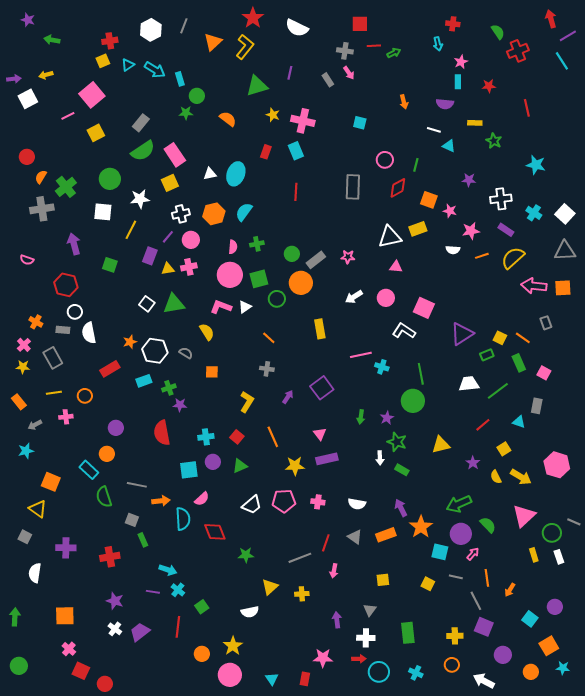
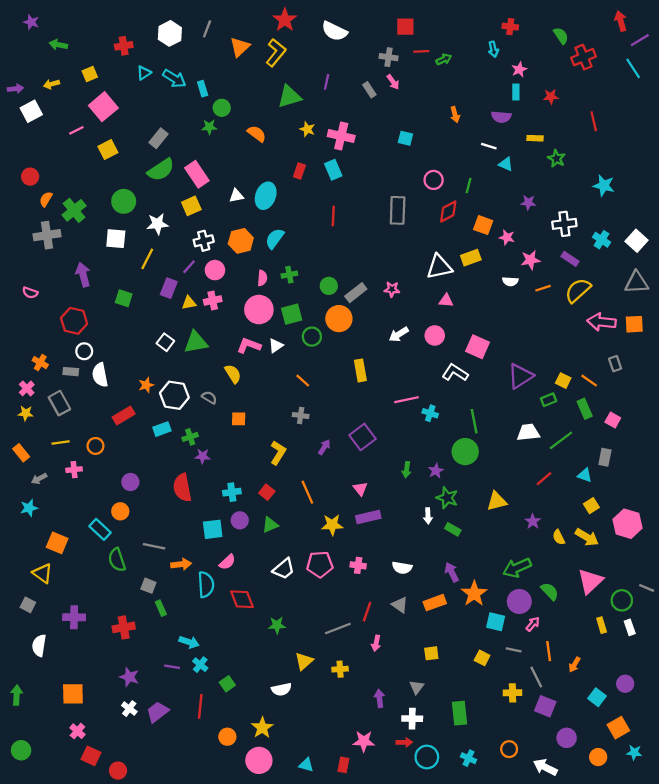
yellow square: (103, 61) -> (90, 74), moved
yellow square: (504, 449) -> (591, 506), moved
yellow cross: (455, 636) -> (512, 693), moved
cyan triangle: (272, 679) -> (306, 765), turned -40

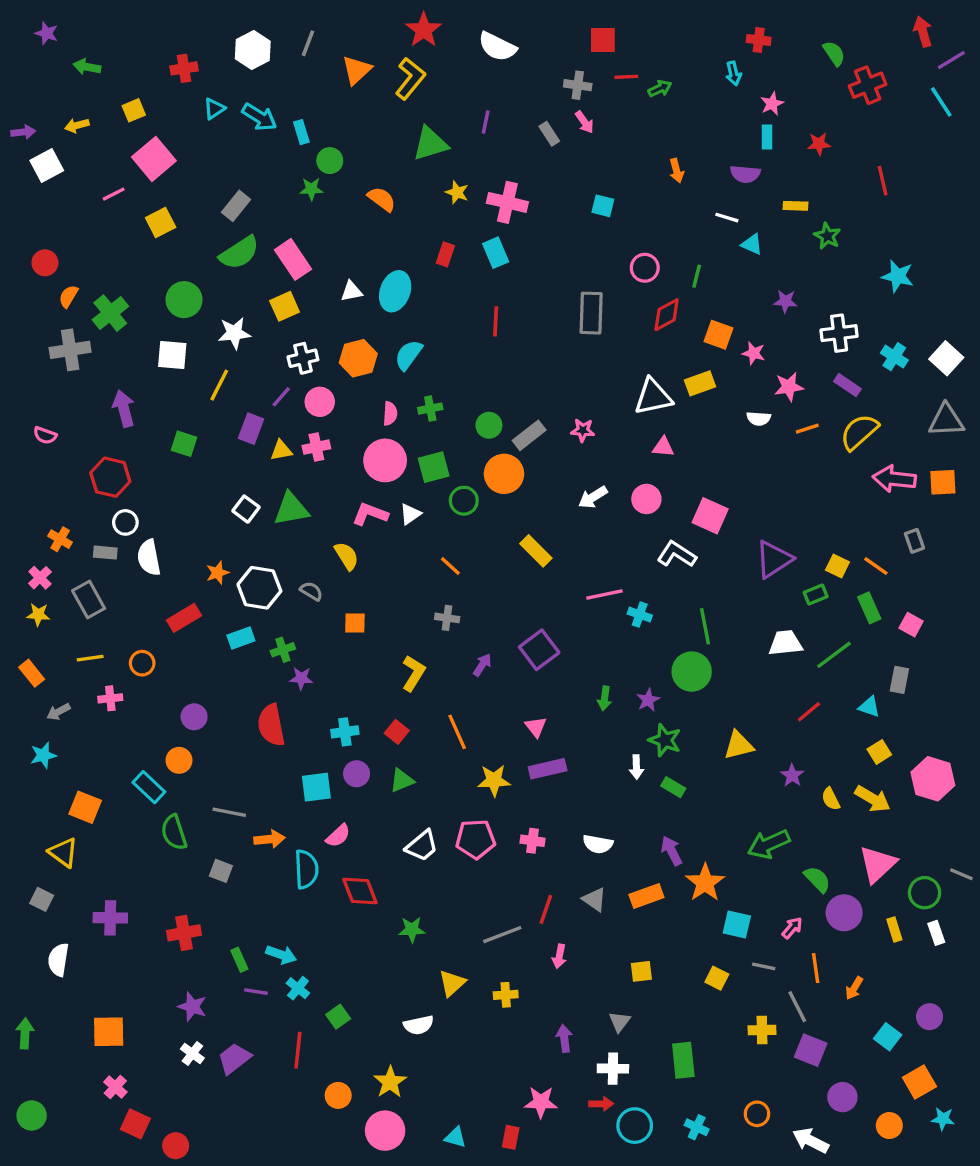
yellow rectangle: (360, 370) -> (536, 551), turned -35
purple circle: (519, 601) -> (844, 913), moved
green rectangle: (161, 608) -> (239, 960), moved

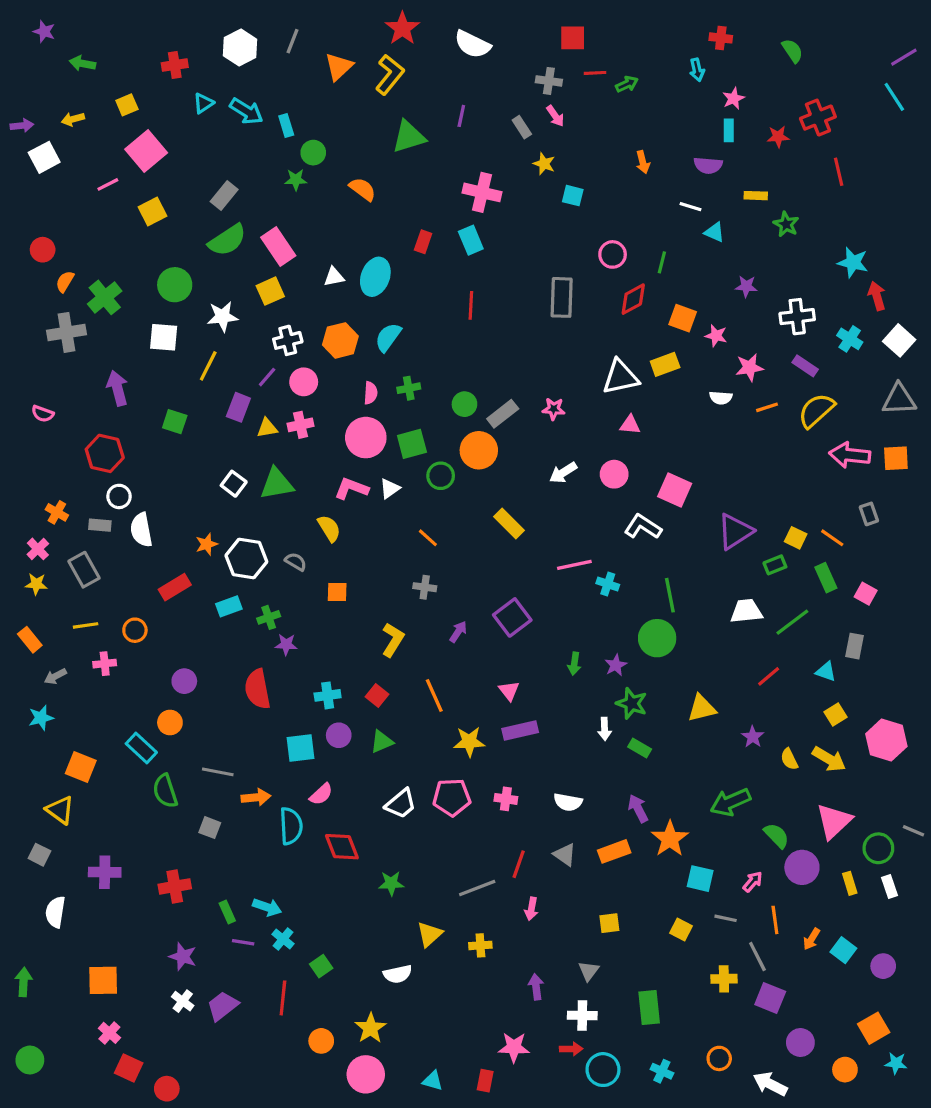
red arrow: (923, 32) -> (877, 296), moved
red cross: (868, 85) -> (818, 118), moved
yellow star: (457, 192) -> (544, 164), moved
cyan square: (888, 1037) -> (843, 950), moved

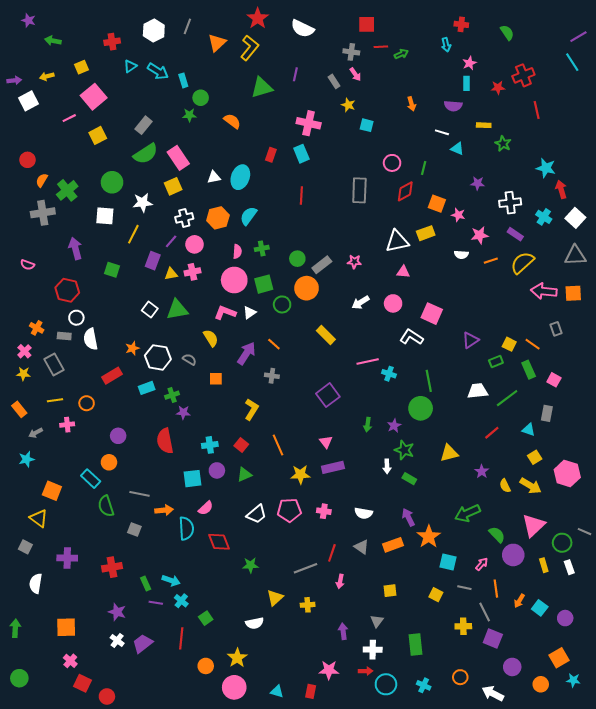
purple triangle: (735, 531) -> (470, 340), size x0.7
purple arrow: (458, 632) -> (246, 353), moved, size x1.6

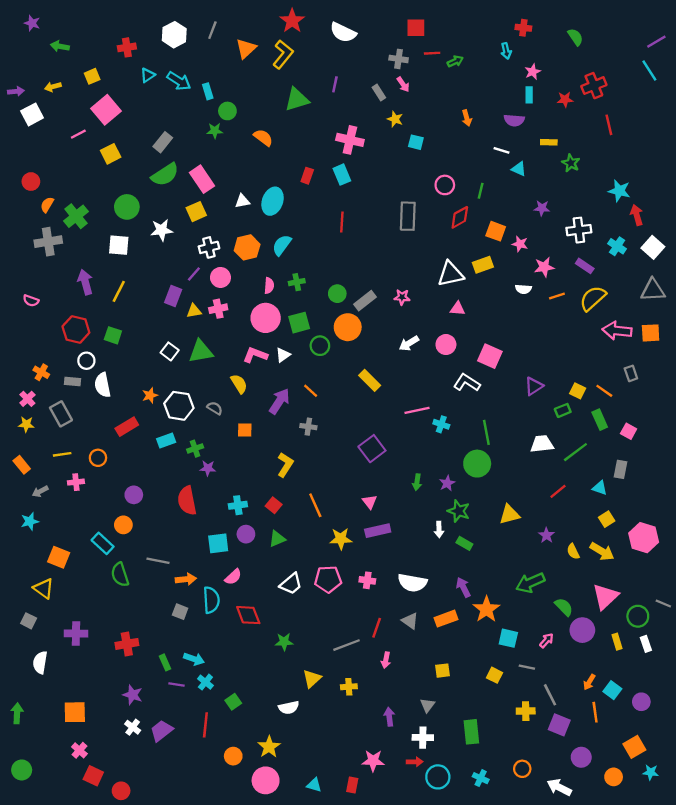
yellow line: (133, 234) -> (119, 291), moved
green square: (112, 270) -> (113, 335), moved
white semicircle: (364, 513) -> (412, 583), size x1.4
gray square: (134, 529) -> (180, 612), moved
orange line: (496, 589) -> (595, 712), moved

